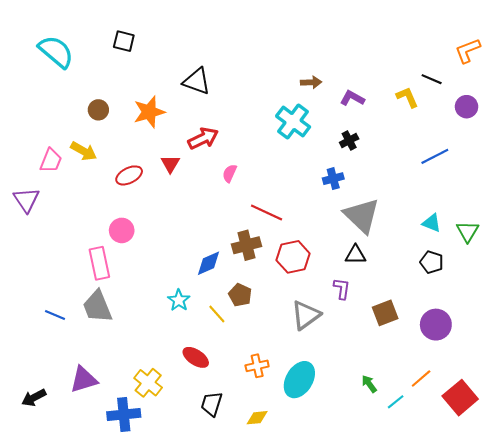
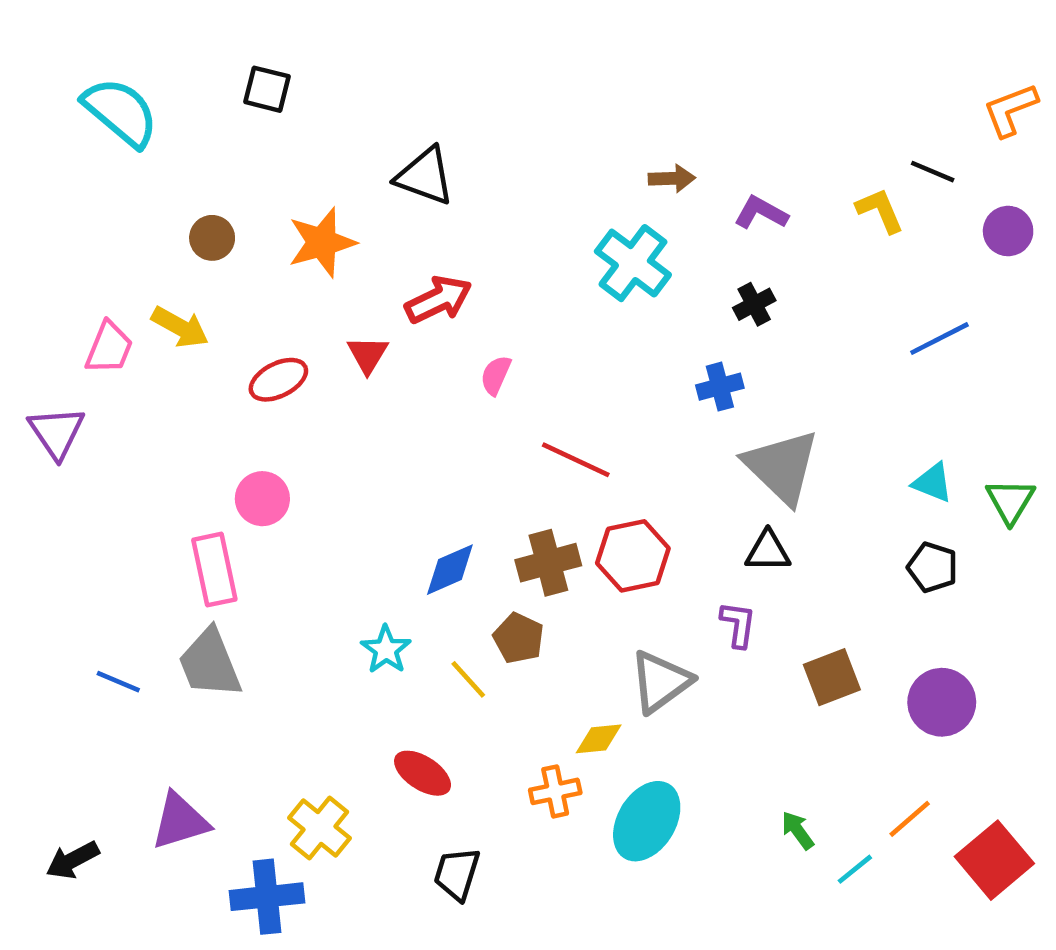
brown cross: (246, 245) -> (548, 563), moved
yellow diamond: (257, 418) -> (599, 739), moved

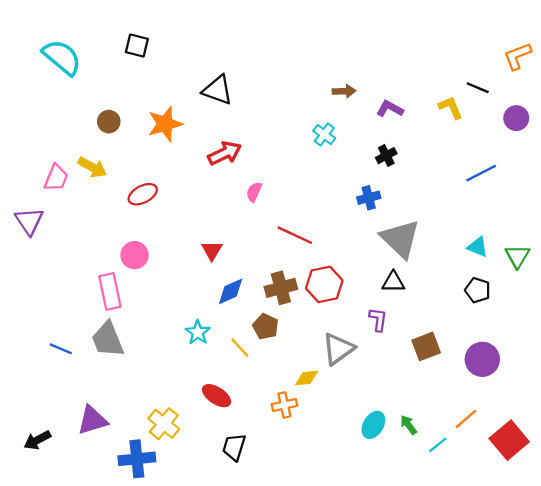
cyan cross: (633, 263) -> (324, 135), size x0.6
red triangle: (368, 355) -> (212, 250), moved
cyan ellipse: (647, 821) -> (373, 425), moved, size x0.7

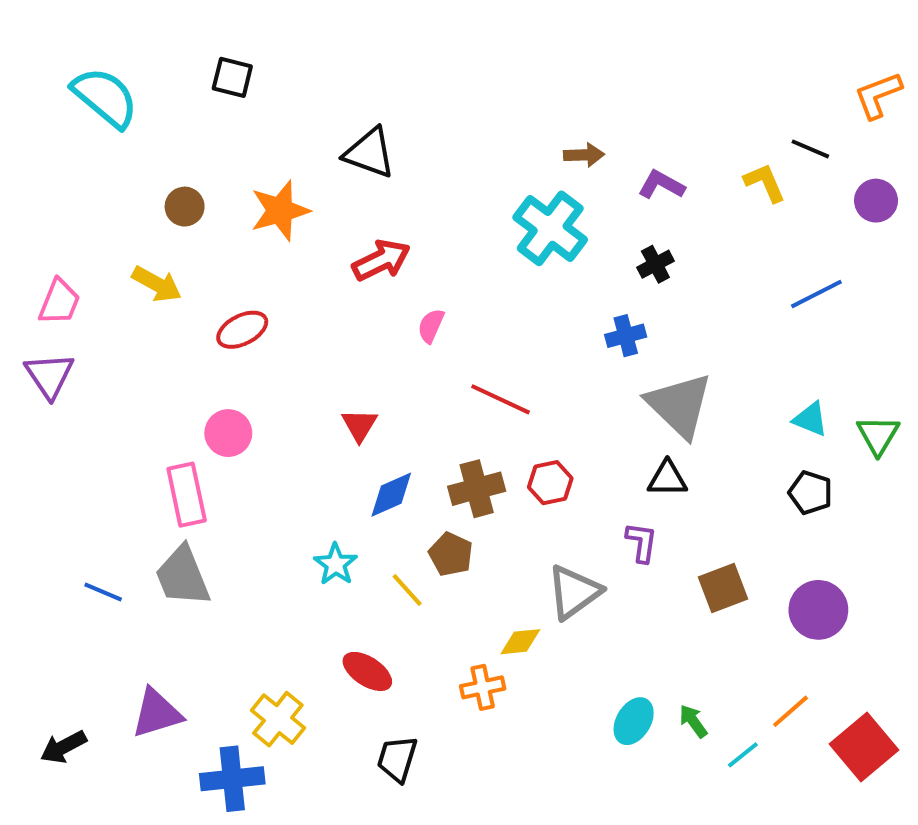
cyan cross: (324, 135) -> (550, 228), size x1.8
pink trapezoid: (56, 178) -> (59, 302), moved
red hexagon: (324, 284) -> (550, 483), size x0.7

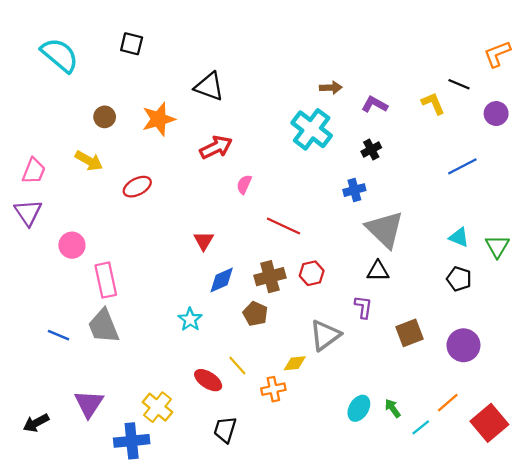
pink circle: (228, 433) -> (72, 245), moved
yellow line: (407, 590) -> (237, 366), moved
purple triangle: (157, 713) -> (89, 404), turned -40

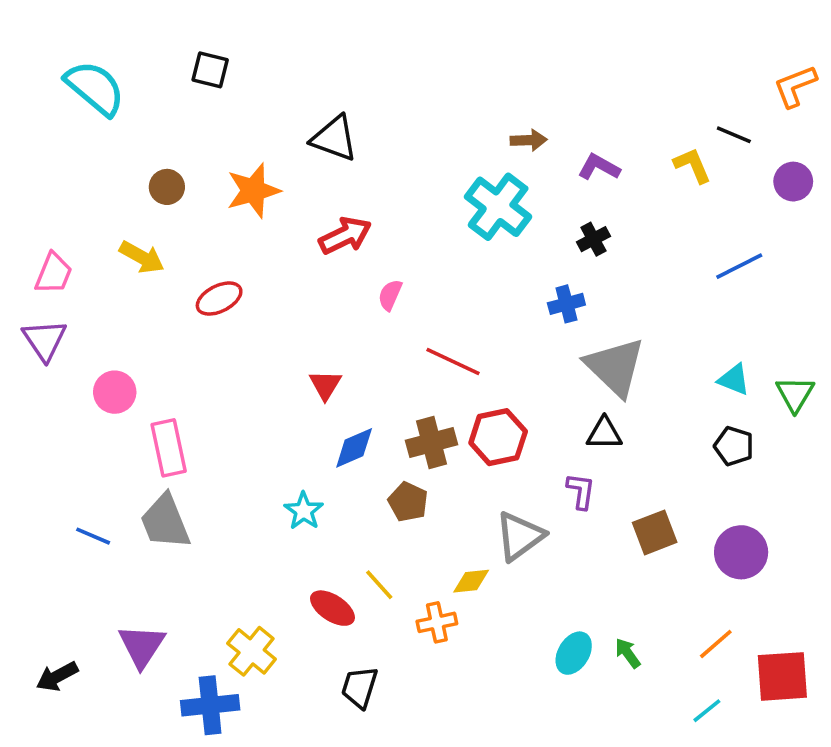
red hexagon: (312, 273) -> (498, 437), size x1.4
red square: (489, 423) -> (782, 676), turned 36
cyan line: (421, 427) -> (707, 711), moved

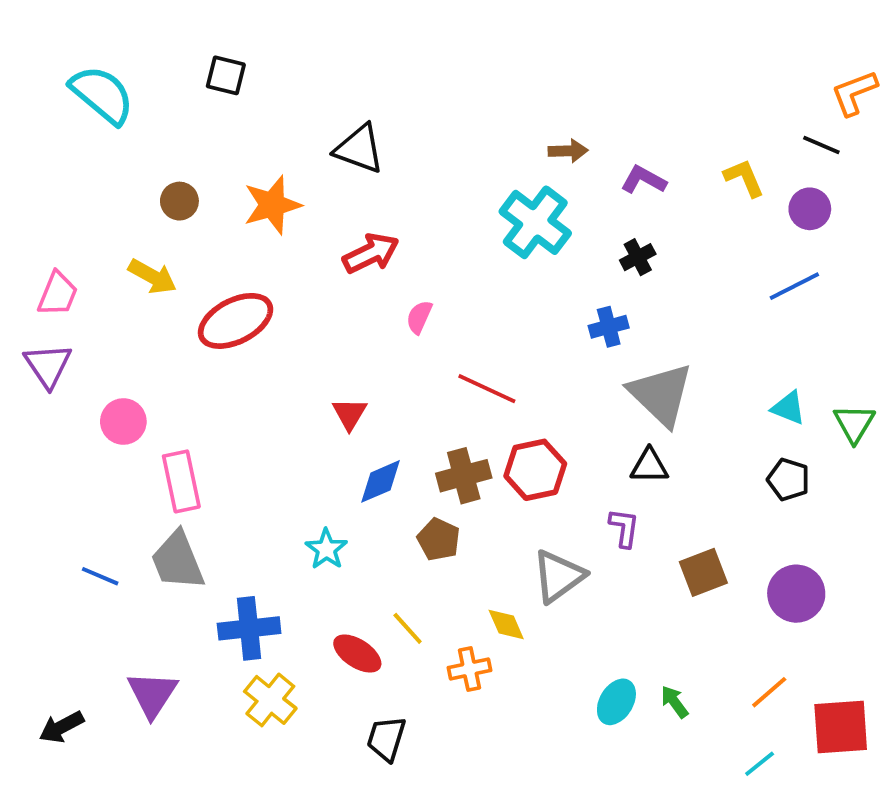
black line: (734, 135) -> (821, 145), moved
purple circle: (793, 182) -> (810, 209), moved
red ellipse: (219, 299) -> (236, 321), size x1.5
yellow diamond: (471, 581) -> (506, 625), turned 72
blue cross: (210, 705) -> (249, 628), moved

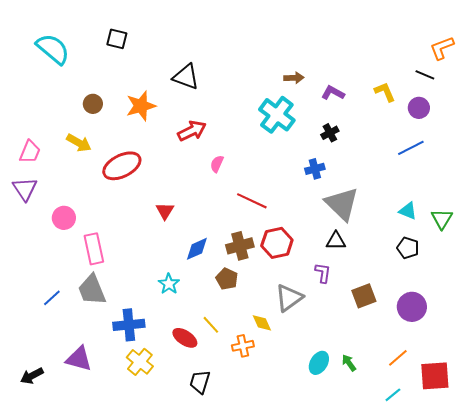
red triangle: (350, 414) -> (165, 211), moved
blue line: (100, 576) -> (52, 298), turned -66
purple triangle: (152, 694) -> (79, 359), turned -48

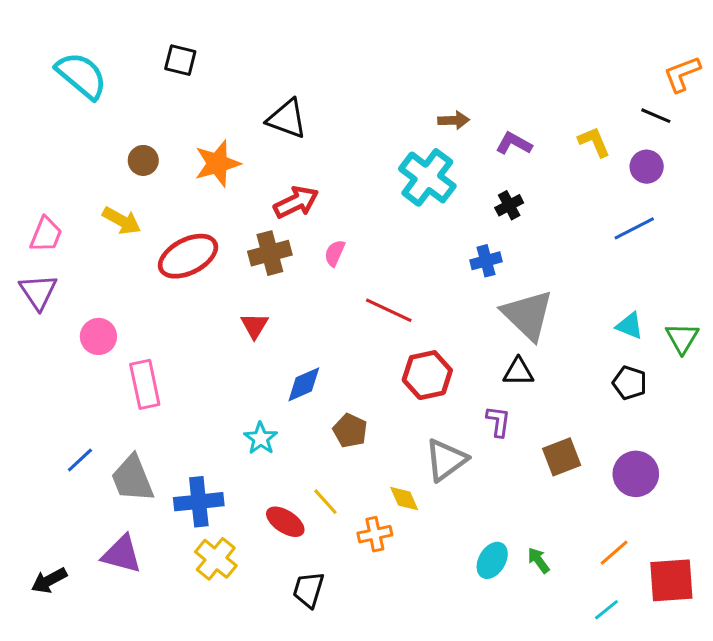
brown cross: (240, 246) -> (270, 253), moved
gray trapezoid: (92, 290) -> (132, 479), moved

